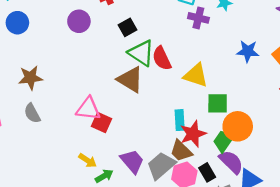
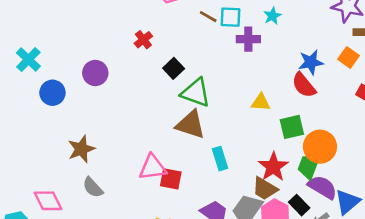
purple circle: (79, 21) -> (95, 73), moved
red semicircle: (162, 58) -> (304, 85), moved
yellow triangle: (196, 75) -> (261, 102), size x0.7
cyan rectangle: (180, 120) -> (220, 159), moved

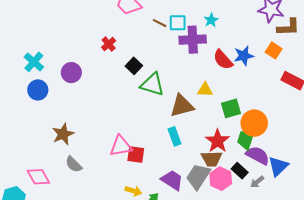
purple cross: (248, 39) -> (193, 40), size x1.4
cyan cross: (28, 60) -> (34, 62), moved
red semicircle: (304, 85) -> (223, 60), moved
brown triangle: (191, 125) -> (182, 106), moved, turned -30
brown trapezoid: (265, 189) -> (212, 159), turned -30

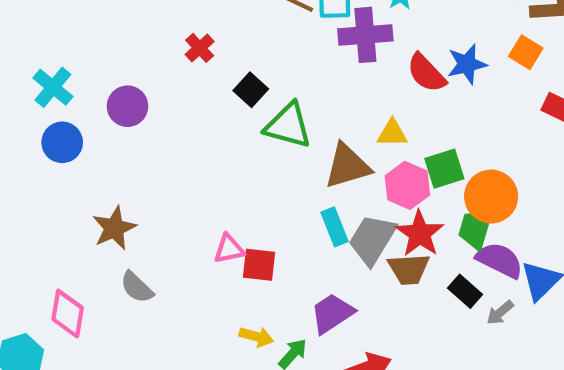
pink triangle: (121, 146) -> (229, 249), size x0.7
gray trapezoid: (198, 176) -> (372, 239), moved
pink diamond: (38, 177) -> (68, 314), turned 40
pink hexagon: (221, 179) -> (407, 185), moved
purple trapezoid: (172, 180) -> (332, 313), turned -65

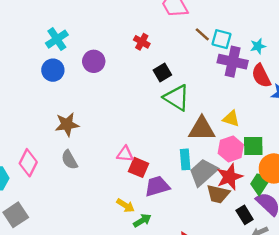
red cross: (200, 48) -> (142, 42), turned -35
red semicircle: (426, 73) -> (261, 76), moved
purple trapezoid: (332, 313) -> (157, 186), moved

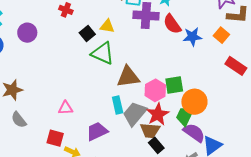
yellow triangle: (231, 119) -> (107, 26), moved
red square: (139, 167) -> (55, 138), moved
black rectangle: (245, 215) -> (156, 145), moved

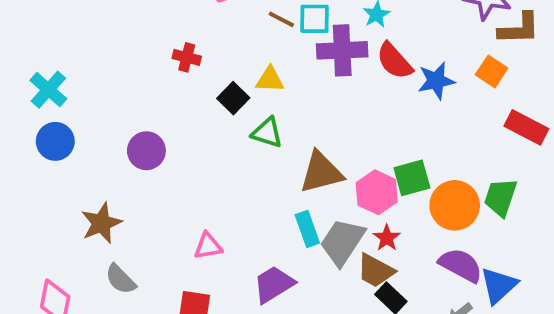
purple circle: (27, 33) -> (146, 151), moved
green triangle: (103, 53) -> (267, 133), size x0.7
red star: (158, 114) -> (387, 238), size x0.6
green trapezoid: (185, 116) -> (501, 197), moved
brown trapezoid: (150, 130) -> (375, 271), turned 30

